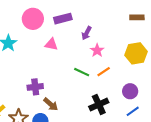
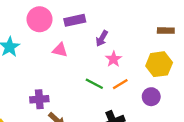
brown rectangle: (137, 17) -> (166, 31), moved
purple circle: (130, 91) -> (151, 97), moved

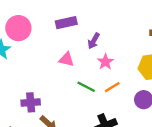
pink circle: (40, 19) -> (18, 28), moved
pink triangle: (60, 50) -> (66, 59), moved

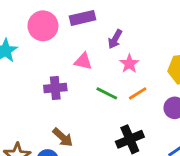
pink circle: (18, 28) -> (43, 26), moved
purple cross: (31, 102) -> (55, 88), moved

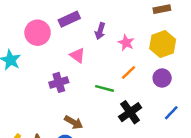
pink triangle: (83, 61) -> (77, 55), turned 35
pink star: (129, 64) -> (126, 43), moved
green line: (107, 93) -> (104, 88), moved

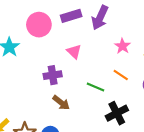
purple arrow: (100, 31) -> (100, 18), moved, size x1.5
orange line: (129, 72) -> (121, 75), turned 70
brown arrow: (74, 122) -> (61, 103), moved

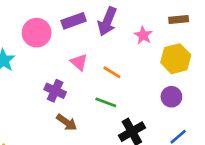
pink star: (122, 46) -> (143, 35), moved
purple cross: (53, 75) -> (55, 91), turned 36
orange line: (121, 75) -> (112, 72), moved

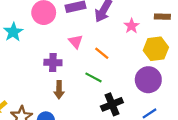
purple cross: (55, 91) -> (53, 63), turned -30
purple circle: (171, 97) -> (148, 80), size x1.5
brown arrow: (67, 122) -> (59, 90), turned 48

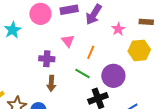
orange line: (102, 53) -> (91, 52), turned 72
purple circle: (148, 80) -> (113, 76), moved

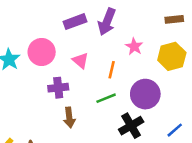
pink circle: (40, 14) -> (42, 52), moved
pink star: (118, 29) -> (134, 46), moved
green line: (82, 74) -> (106, 98), turned -42

